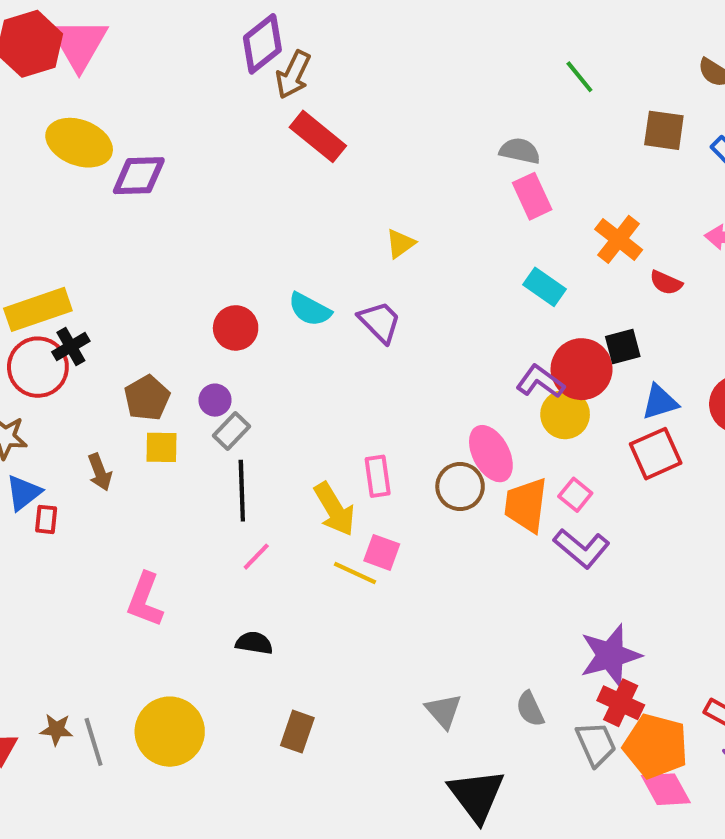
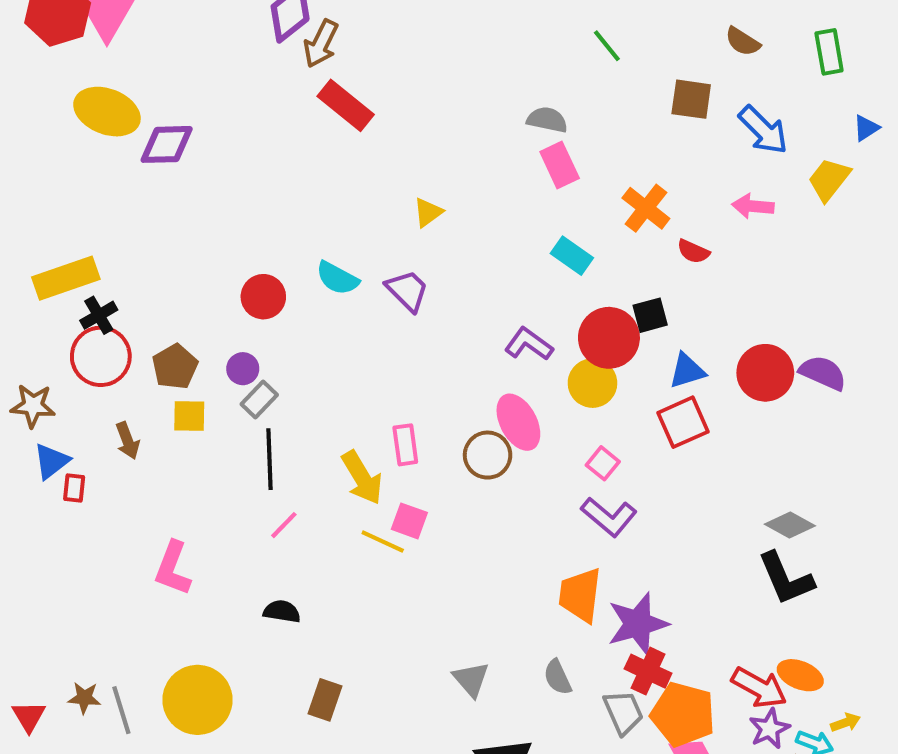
red circle: (38, 367) -> (101, 356), moved
purple L-shape: (540, 382) -> (529, 344), moved
orange trapezoid: (526, 505) -> (580, 595), moved

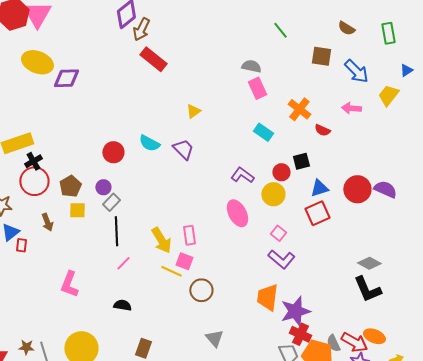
red circle: (609, 338) -> (281, 172), size x0.6
pink rectangle: (405, 445) -> (189, 235), moved
brown circle: (488, 455) -> (201, 290), moved
gray semicircle: (557, 677) -> (333, 343), moved

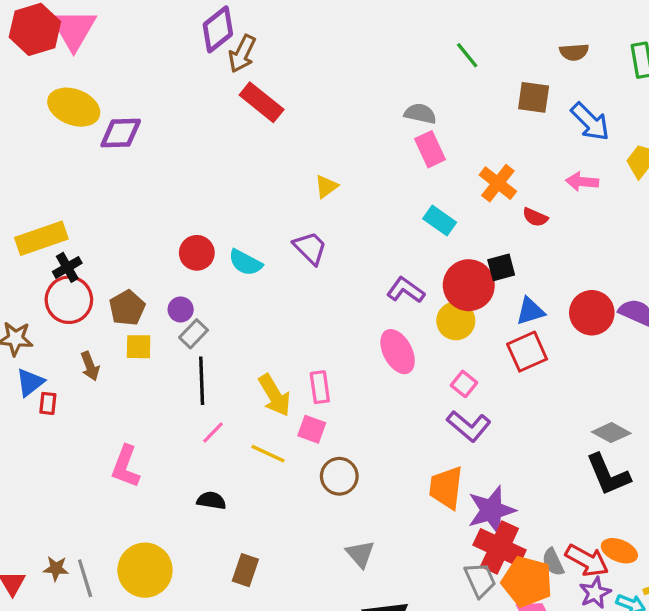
brown semicircle: (346, 28) -> (574, 52), turned -36
cyan semicircle: (149, 143) -> (245, 263), moved
red circle: (281, 172) -> (469, 285), size x1.8
yellow line: (171, 271) -> (268, 454), moved
red cross: (300, 334) -> (500, 547), size x1.4

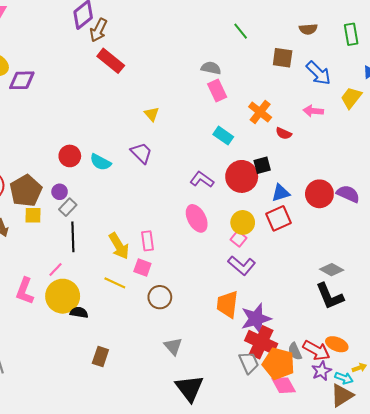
yellow triangle: (326, 186) -> (152, 114), turned -35
brown pentagon: (127, 308) -> (26, 191), size x1.4
yellow circle: (456, 321) -> (243, 222), moved
pink line: (213, 433) -> (55, 270), moved
yellow circle: (145, 570) -> (63, 296), moved

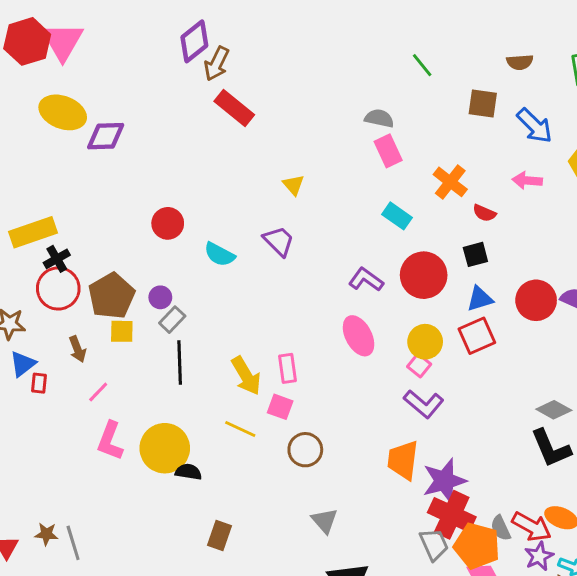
red circle: (70, 156) -> (168, 223), moved
black square: (262, 165) -> (475, 254), moved
pink line: (55, 270) -> (98, 392), moved

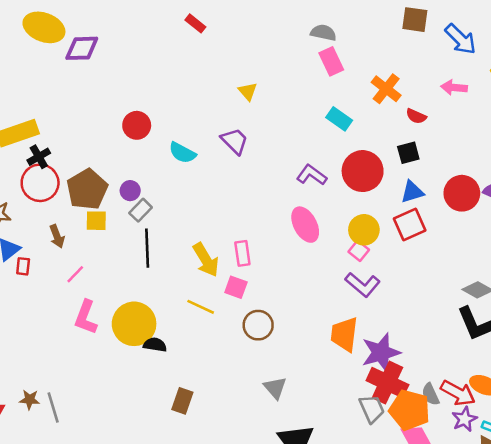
red rectangle: (234, 108) -> (195, 23), size x0.6

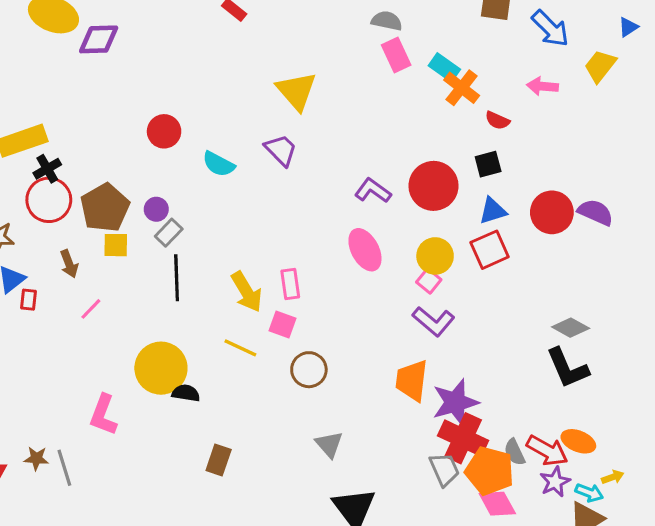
yellow triangle: (248, 91) -> (296, 91), size x1.8
cyan rectangle: (339, 119) -> (444, 68), moved
pink L-shape: (86, 317) -> (103, 415), moved

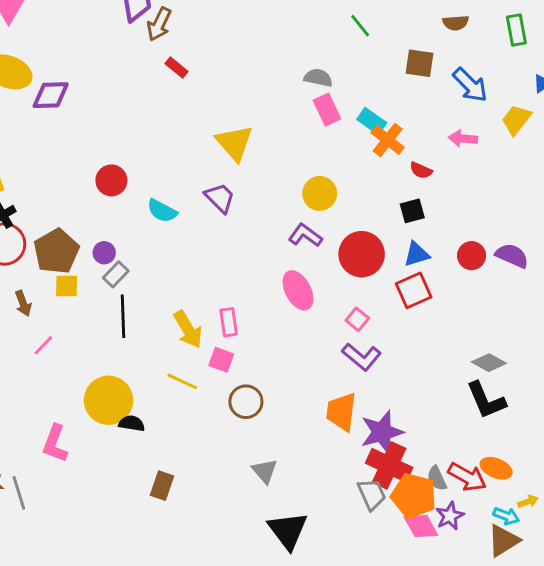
red circle: (434, 186) -> (362, 254), moved
red circle: (552, 212) -> (472, 256), size x0.7
yellow circle: (435, 256) -> (320, 193), moved
purple star: (555, 482) -> (450, 516), moved

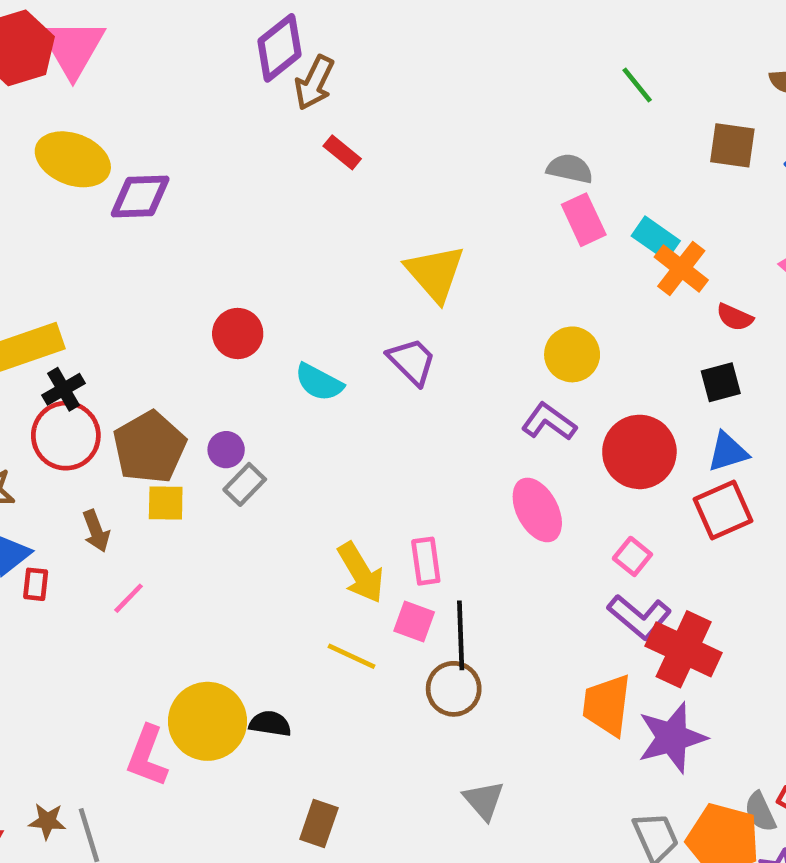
black line: (123, 316) -> (461, 635), moved
yellow circle: (109, 400) -> (207, 721), moved
red cross: (389, 465) -> (684, 649), moved

